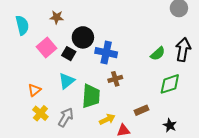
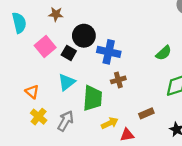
orange triangle: (34, 90) -> (32, 92), turned -40

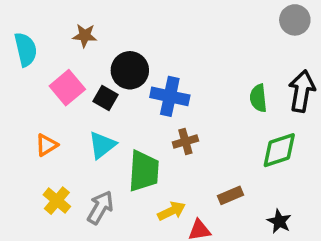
green semicircle: (164, 53) -> (258, 98), turned 126
orange triangle: (32, 92) -> (46, 145), moved, turned 48

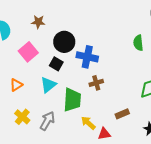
black square: (106, 98) -> (56, 64), moved
green semicircle: (258, 98) -> (138, 43), moved
yellow arrow: (172, 211) -> (88, 123), turned -112

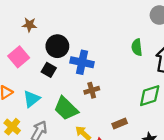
cyan triangle: (48, 85) -> (32, 99), moved
green trapezoid: (72, 100) -> (66, 108), turned 130

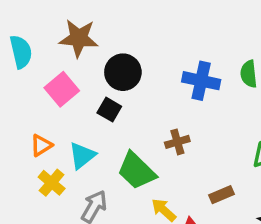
brown star: (29, 25) -> (79, 38), size x1.6
blue cross: (82, 62) -> (201, 81), moved
yellow cross: (12, 127) -> (52, 183), moved

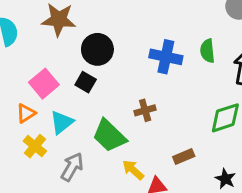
pink square: (62, 89) -> (44, 84), moved

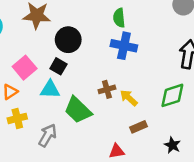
green semicircle: (208, 51) -> (119, 18), moved
cyan triangle: (62, 122) -> (50, 89), moved, turned 40
yellow cross: (35, 146) -> (17, 118), turned 36
yellow arrow: (133, 170) -> (129, 98), moved

